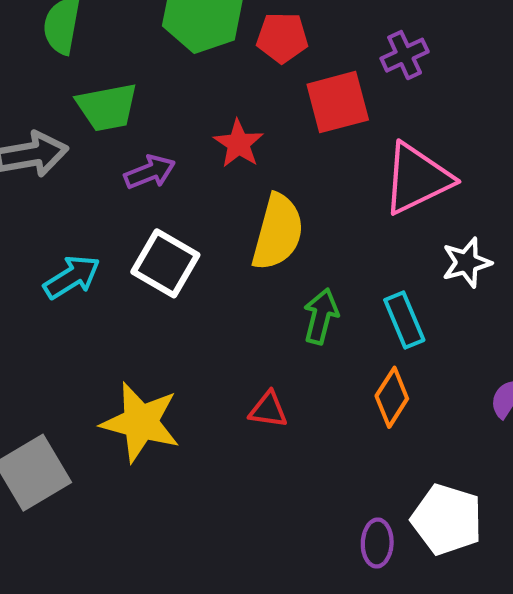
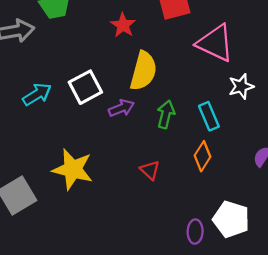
purple arrow: (150, 172) -> (121, 108), moved
pink triangle: (417, 179) -> (215, 43), turned 51
white square: (165, 263) -> (85, 87), turned 32
red triangle: (268, 410) -> (150, 170), moved, turned 35

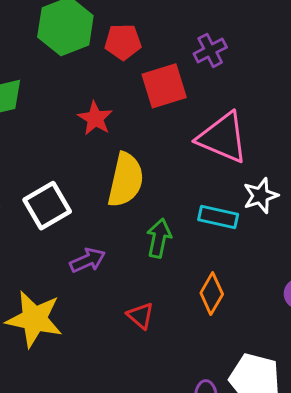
purple arrow: (121, 108) -> (88, 260), moved
cyan rectangle: (209, 116) -> (218, 217), moved, turned -52

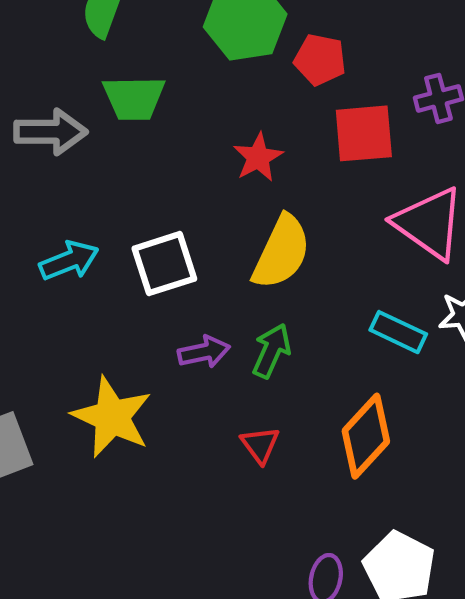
green arrow: (159, 238) -> (272, 351), moved
orange diamond: (212, 293) -> (366, 436), size x1.4

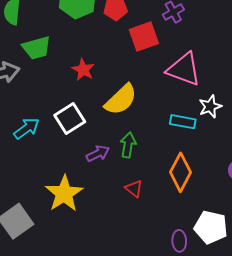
red star: (258, 157) -> (83, 70), moved
yellow semicircle: (281, 252) -> (121, 100), turned 36
yellow star: (112, 417) -> (64, 194), turned 30

